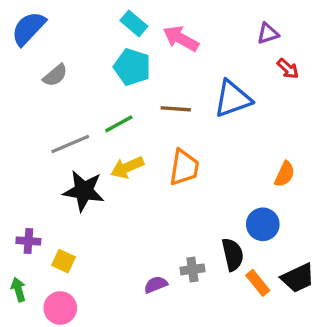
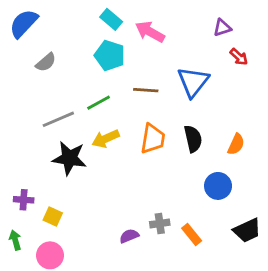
blue triangle: (233, 99) -> (193, 82), turned -32
black semicircle: (233, 254) -> (193, 139), moved
orange rectangle: (258, 283) -> (192, 235), moved

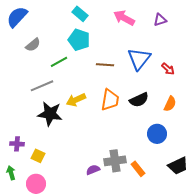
pink arrow: (150, 32) -> (124, 18), moved
red arrow: (239, 57) -> (168, 69), moved
green line: (99, 103) -> (59, 62), moved
black semicircle: (193, 139) -> (139, 100), turned 78
gray cross: (160, 223) -> (115, 161), size x1.5

